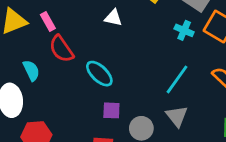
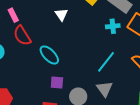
white triangle: (113, 18) -> (61, 15), turned 40
cyan cross: (184, 30) -> (113, 26), turned -32

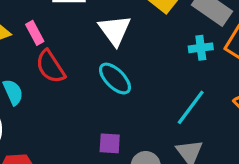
white triangle: (61, 15) -> (115, 30), size x1.5
cyan ellipse: (49, 55) -> (115, 79), moved

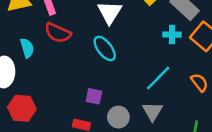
red semicircle: (50, 67) -> (58, 33), turned -40

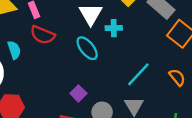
cyan cross: (172, 35) -> (114, 28), moved
purple square: (94, 96) -> (78, 93), turned 35

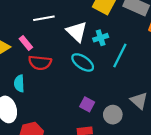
cyan semicircle: (14, 50) -> (19, 83), turned -147
cyan line: (138, 74) -> (120, 55), moved

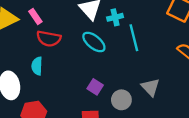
cyan line: (120, 55) -> (134, 38), turned -45
cyan semicircle: (19, 83) -> (37, 66), moved

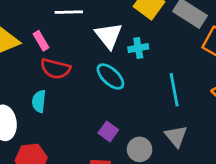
cyan line: (134, 38) -> (174, 90), moved

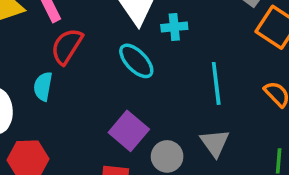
red semicircle: (55, 69) -> (67, 46), turned 104
purple square: (108, 131) -> (129, 131), size x1.5

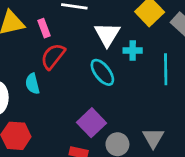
cyan line: (216, 83) -> (166, 69), moved
cyan semicircle: (43, 86) -> (32, 84), turned -30

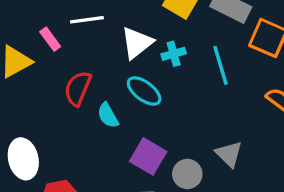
pink rectangle: (44, 28) -> (50, 39), moved
white triangle: (107, 34) -> (137, 43), turned 36
cyan semicircle: (32, 84) -> (108, 115), moved

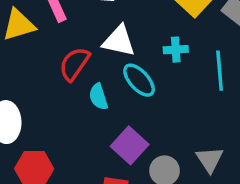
white triangle: (137, 43) -> (119, 41), moved, turned 39

